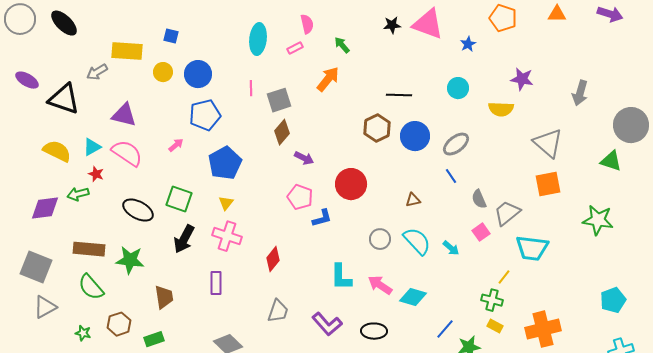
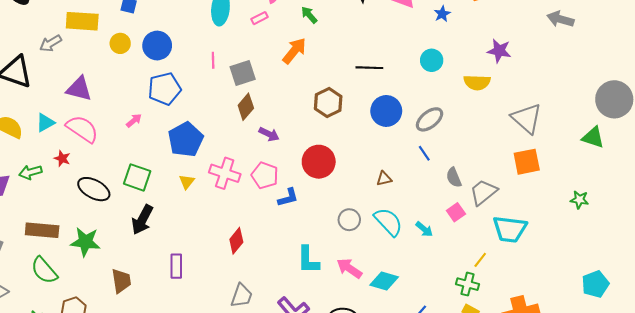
gray arrow: (580, 93) -> (560, 19), moved, turned 90
brown hexagon: (377, 128) -> (328, 103), moved
red star: (96, 174) -> (62, 158), moved
green star: (598, 220) -> (579, 200), size x0.6
pink cross: (227, 236) -> (225, 173), moved

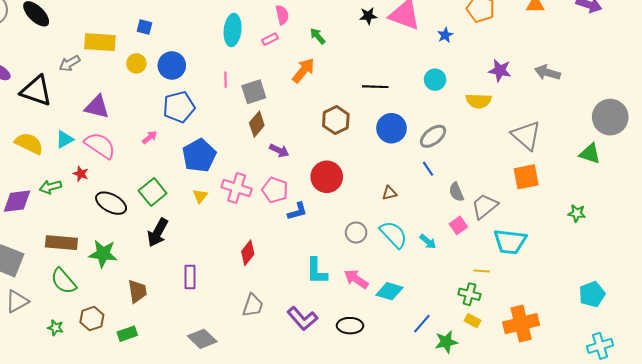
gray arrow: (560, 19) -> (547, 73), moved
green square: (137, 177) -> (153, 192), turned 32
yellow line: (480, 260) -> (482, 271), turned 56

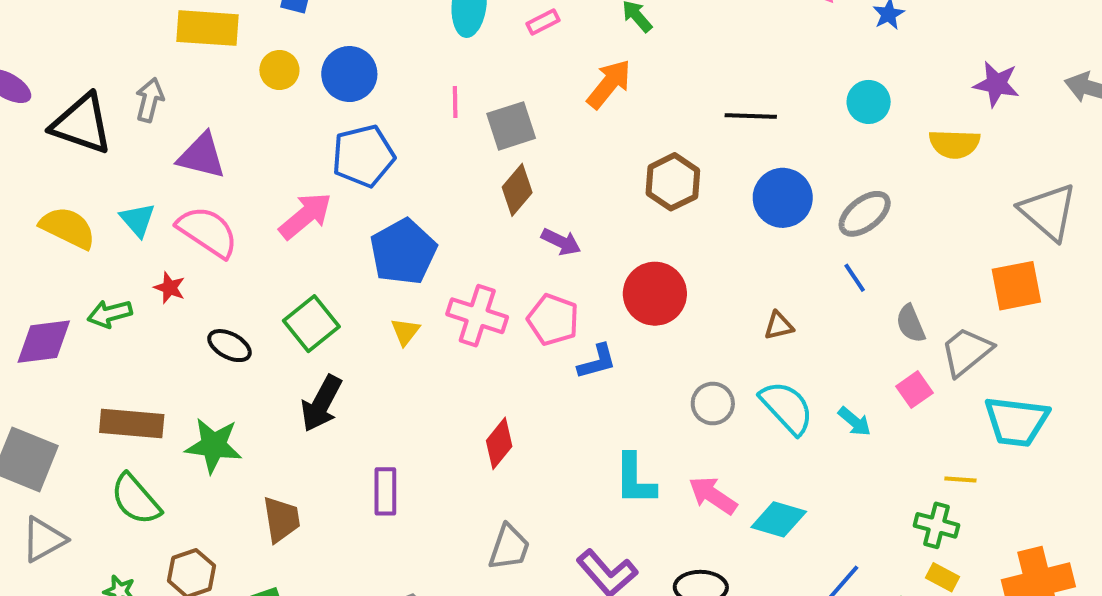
gray arrow: (70, 63) -> (150, 100), moved, turned 135
pink arrow: (150, 137) -> (305, 216), size x1.8
cyan triangle: (64, 139) -> (138, 220), turned -42
orange square: (526, 177) -> (1016, 286), moved
black ellipse: (111, 203) -> (230, 346), size x0.7

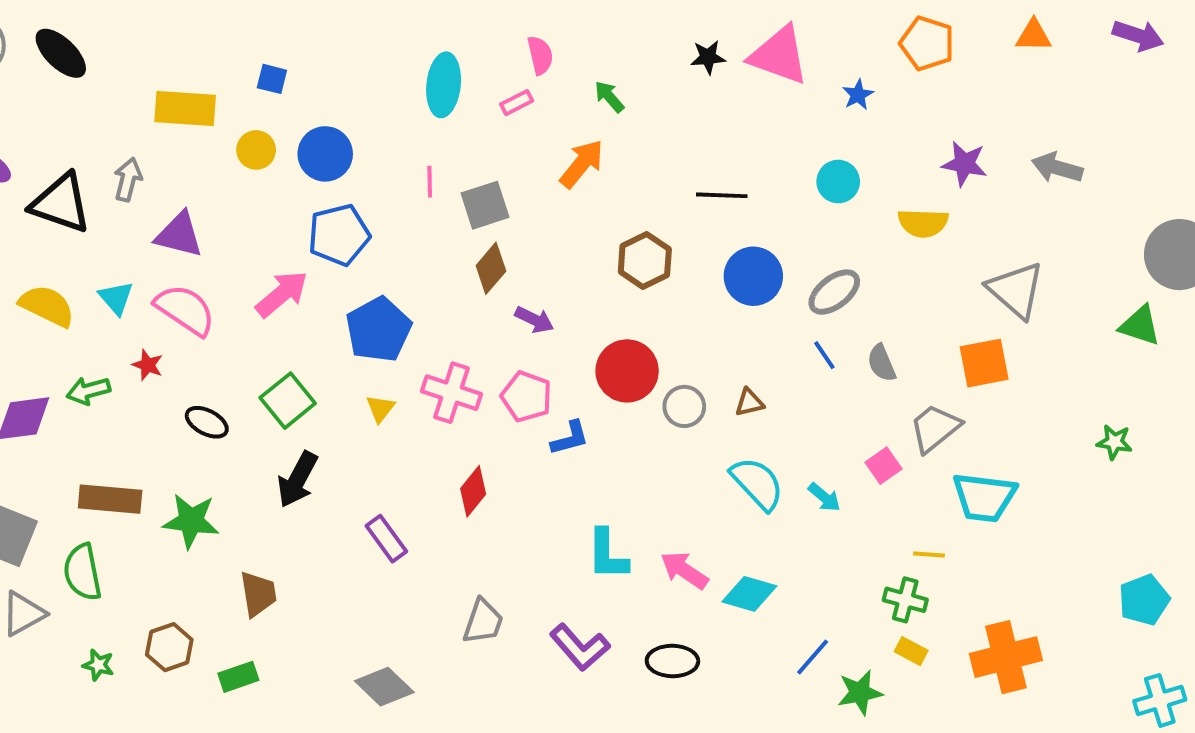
gray semicircle: (911, 324) -> (882, 363), moved
gray circle: (713, 404) -> (684, 406), moved
red diamond: (499, 443) -> (473, 491), moved
purple rectangle: (385, 491) -> (386, 539), moved, turned -36
green semicircle: (136, 499) -> (82, 572), moved, turned 30

